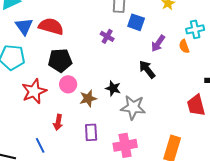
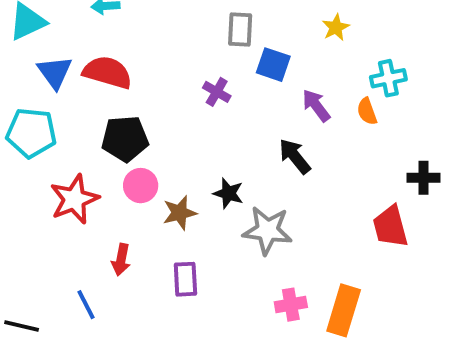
purple arrow: (158, 43) -> (316, 106), turned 108
pink cross: (125, 145) -> (291, 305), moved, size x0.7

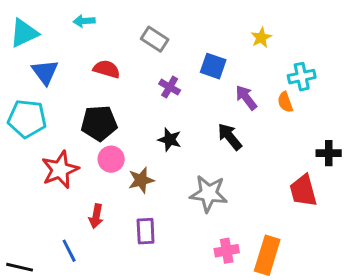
gray rectangle: (240, 29) -> (155, 39), moved, turned -60
red semicircle: (107, 72) -> (107, 69), moved, size x0.7
black star: (228, 193) -> (170, 140), moved

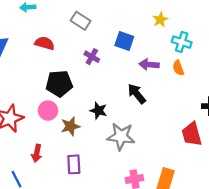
cyan cross: (302, 77) -> (182, 42), moved, turned 30
purple arrow: (246, 98) -> (149, 65), turned -48
black pentagon: (99, 123) -> (59, 84), moved
black star: (170, 140) -> (99, 111), moved

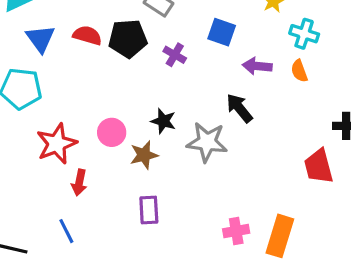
red semicircle: (45, 43) -> (87, 35), moved
black pentagon: (59, 84) -> (128, 39), moved
black star: (99, 111) -> (163, 121), moved
gray star: (121, 136) -> (207, 142), moved
red arrow: (37, 153) -> (79, 183), moved

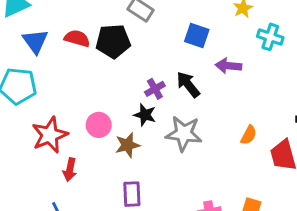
purple cross: (175, 55) -> (155, 89), moved, turned 30
orange semicircle: (299, 71) -> (249, 135), moved, turned -132
black arrow: (239, 108) -> (188, 85), moved

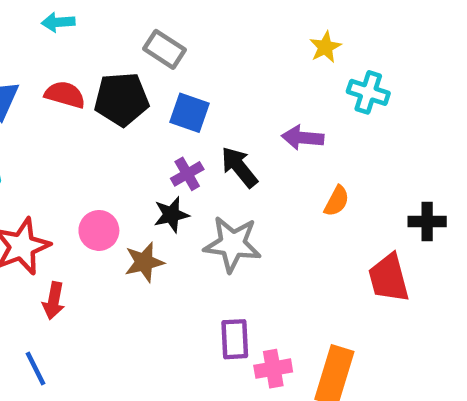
blue square: (197, 36) -> (189, 113), moved
black star: (145, 115) -> (171, 215), turned -30
orange semicircle: (249, 135) -> (337, 201), moved
purple rectangle: (132, 194) -> (235, 339), moved

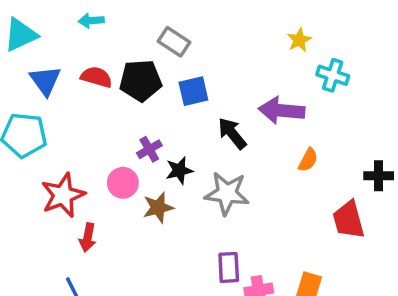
blue square: (189, 113) -> (193, 91), turned -32
purple arrow: (303, 138) -> (282, 111), size x1.4
purple cross: (187, 174) -> (149, 149), moved

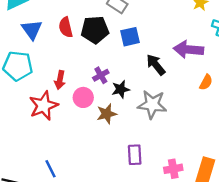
red semicircle: (96, 77) -> (66, 27), turned -120
red arrow: (88, 237) -> (60, 80), moved
purple rectangle: (229, 267) -> (135, 155), moved

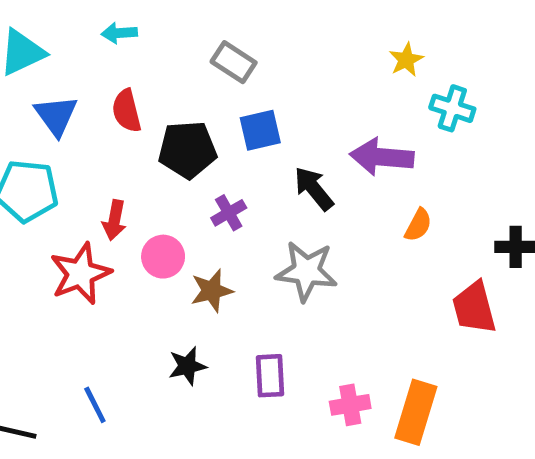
black pentagon: (95, 30) -> (187, 150), moved
purple cross: (101, 75) -> (229, 213), moved
black star: (121, 89) -> (187, 366), moved

